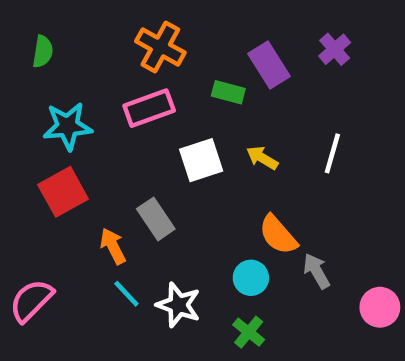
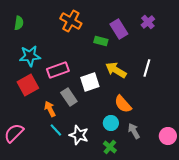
pink rectangle: (149, 108) -> (58, 70), moved
yellow arrow: (262, 158) -> (116, 70), size x1.5
white square: (201, 160) -> (90, 82), moved
gray arrow: (317, 271) -> (134, 131), moved

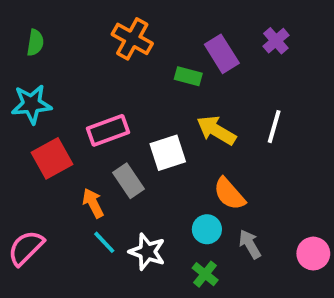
cyan star: (30, 56) -> (31, 104), moved

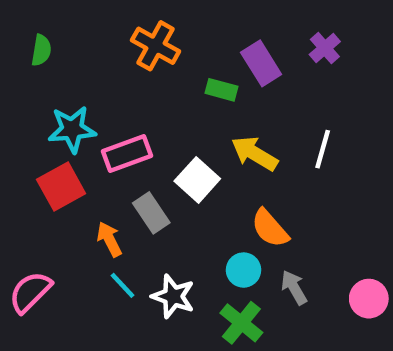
cyan star: (31, 104) -> (72, 129), moved
white square: (168, 153) -> (197, 180), turned -30
green cross: (205, 274) -> (241, 323), size x1.4

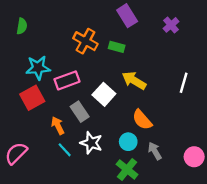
orange cross: (156, 46) -> (85, 41), moved
purple rectangle: (261, 63) -> (127, 16), moved
white line: (323, 149) -> (184, 83), moved
white star: (173, 296) -> (91, 143), moved

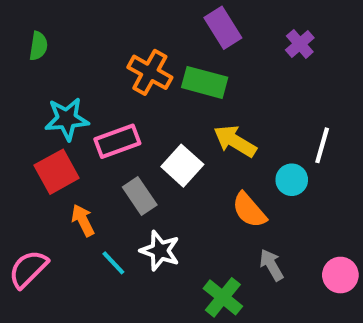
green rectangle: (117, 47) -> (205, 82), size x1.5
orange arrow: (58, 126) -> (83, 220), moved
cyan circle: (128, 142) -> (292, 180), moved

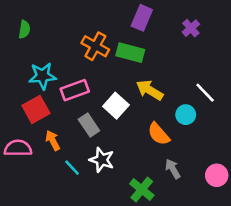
purple rectangle: (223, 28) -> (142, 18), turned 55
white line: (322, 145) -> (205, 93), turned -60
pink semicircle: (28, 269) -> (18, 148), moved, turned 44

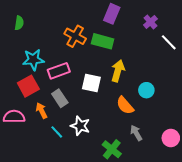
yellow arrow: (150, 90) -> (118, 71), turned 75
white line: (205, 93) -> (169, 42), moved
white square: (116, 106) -> (91, 83), turned -30
gray rectangle: (89, 125) -> (60, 98), moved

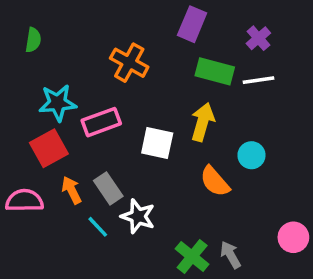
green rectangle: (103, 41) -> (215, 71), moved
white line: (169, 42) -> (258, 80), moved, turned -54
gray rectangle: (60, 98) -> (108, 188), moved
gray arrow: (136, 133) -> (231, 255), moved

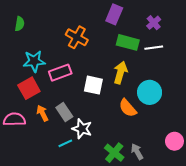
cyan circle: (251, 155) -> (150, 92), size x1.5
cyan line: (98, 227) -> (65, 143), moved, turned -72

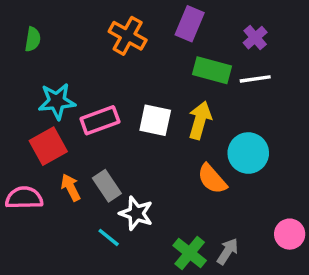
orange cross: (77, 37) -> (128, 36), moved
white square: (93, 85) -> (155, 120), moved
cyan line: (65, 143) -> (109, 237), turned 64
gray arrow: (137, 152) -> (228, 251), turned 63

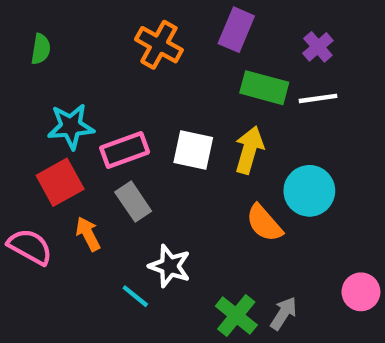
gray rectangle: (107, 186) -> (133, 202), moved
pink semicircle: (24, 198) -> (30, 247), turned 30

